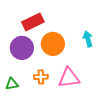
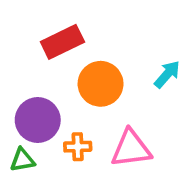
cyan arrow: (88, 39) -> (167, 74), turned 56
purple circle: (22, 48) -> (38, 120), moved

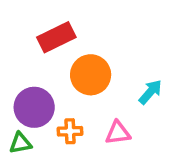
cyan arrow: (167, 74) -> (150, 92), moved
pink triangle: (131, 149) -> (118, 133), size x0.7

